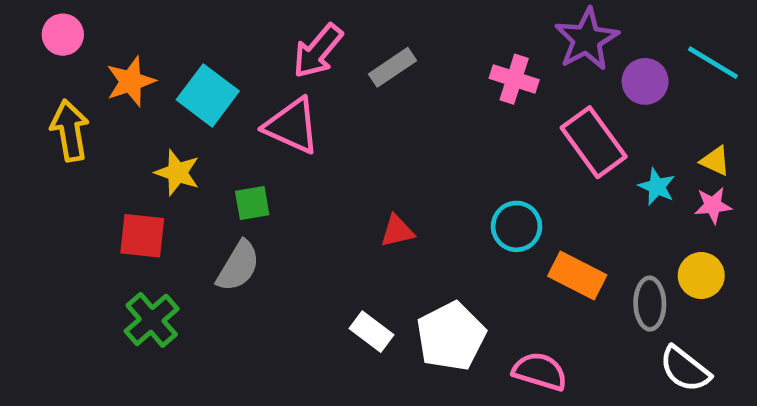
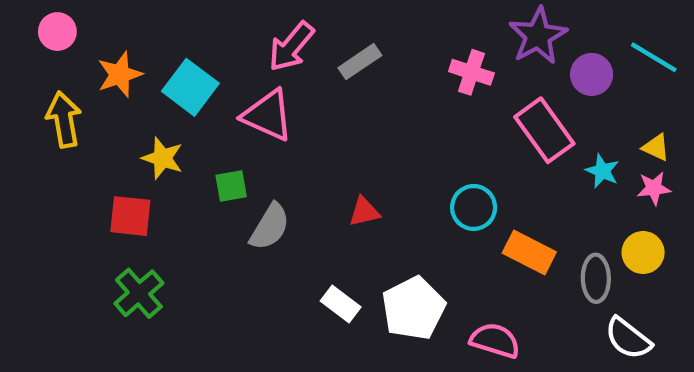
gray semicircle: (238, 266) -> (270, 227), moved

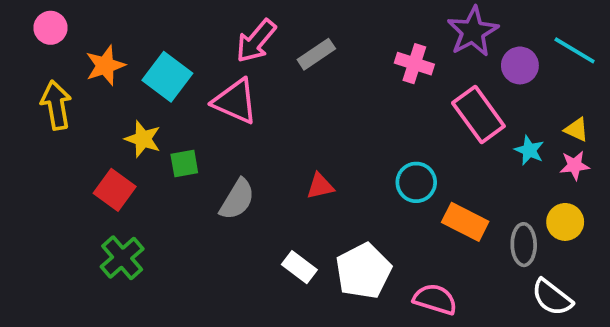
green square: (231, 186) -> (184, 164), moved
red square: (130, 216) -> (115, 190), turned 30

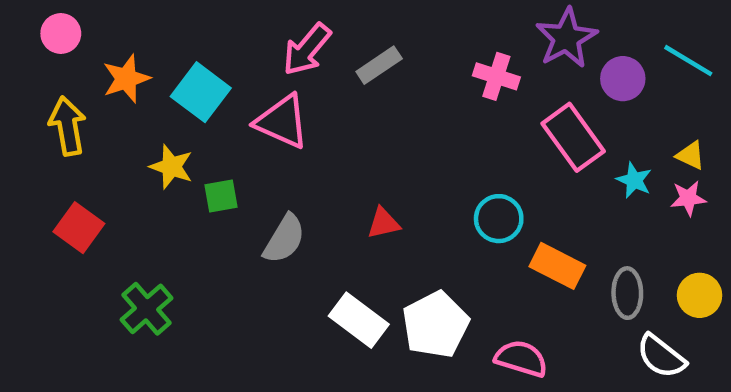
red square: (115, 190) -> (79, 228), moved
yellow circle: (565, 222) -> (700, 295), moved
white rectangle: (299, 267) -> (359, 320), size x1.4

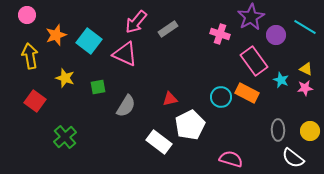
yellow star: (171, 167) -> (65, 78), moved
orange rectangle: (557, 266) -> (247, 93), moved
white pentagon: (435, 325) -> (190, 125), moved

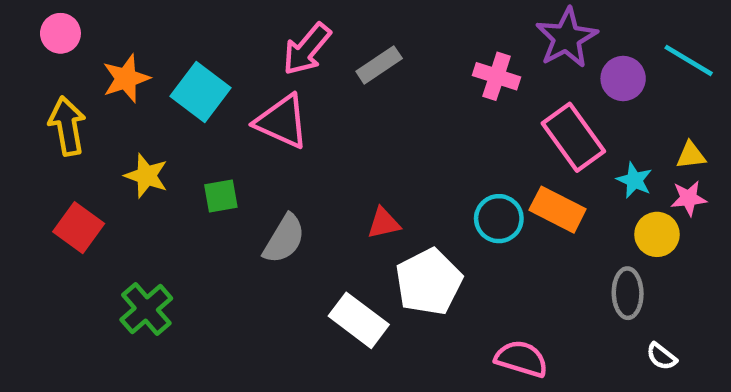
yellow triangle: (306, 69) -> (691, 155), turned -32
yellow circle: (310, 131) -> (657, 234), moved
white semicircle: (293, 158) -> (661, 356), size x0.6

